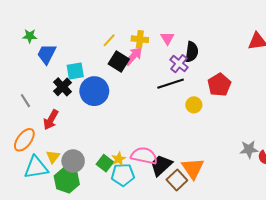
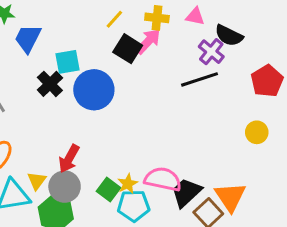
pink triangle: (167, 38) -> (195, 16), turned -48
black semicircle: (192, 52) -> (229, 35), turned 108
yellow circle: (194, 105) -> (257, 132), moved
red arrow: (51, 120) -> (69, 159), moved

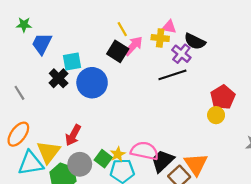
yellow cross: (157, 18) -> (160, 38), moved
yellow line: (114, 19) -> (122, 29), moved, turned -72
red pentagon: (267, 81) -> (223, 97), moved
yellow triangle: (37, 181) -> (48, 152), size x1.6
gray circle: (65, 187) -> (80, 164), moved

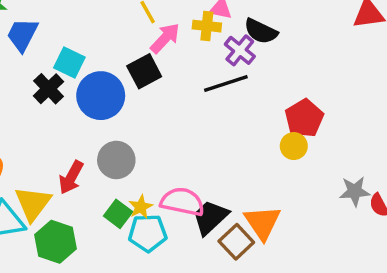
black square: (118, 51) -> (144, 71), moved, turned 30
cyan square: (72, 62) -> (69, 63), turned 36
gray circle: (80, 164) -> (116, 160), moved

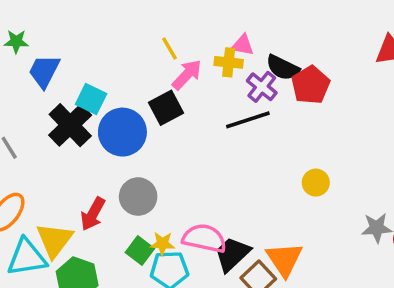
black cross: (48, 89) -> (70, 125), size x1.4
red pentagon: (304, 118) -> (311, 85), moved
yellow star: (141, 207) -> (162, 244), turned 30

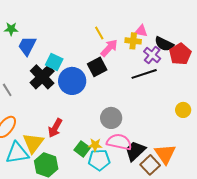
gray circle: (138, 197) -> (111, 118), moved

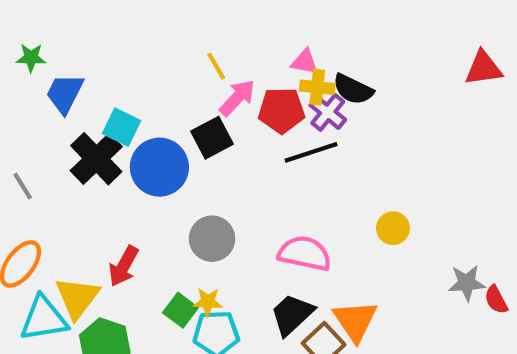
yellow cross: (133, 41) -> (317, 87), moved
red pentagon: (180, 54) -> (281, 110), moved, turned 30
gray circle: (111, 118) -> (212, 239), moved
pink semicircle: (119, 142) -> (305, 253), moved

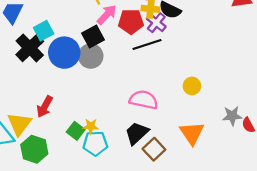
cyan square: (122, 127) -> (44, 31), turned 36
gray circle: (212, 239) -> (91, 56), moved
orange triangle: (355, 321) -> (192, 133), moved

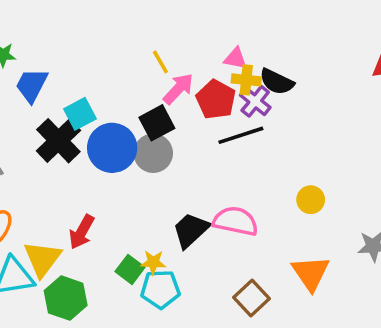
red pentagon: (131, 22) -> (216, 100), turned 30
black trapezoid: (137, 133) -> (191, 230), moved

